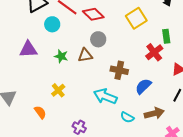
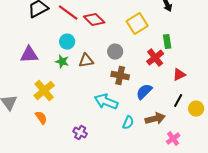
cyan circle: (52, 24) -> (67, 42), moved
gray circle: (98, 39) -> (115, 52), moved
yellow cross: (58, 90) -> (44, 91), moved, size x1.5
cyan semicircle: (127, 117) -> (128, 123), turned -96

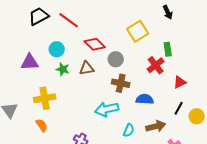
red diamond: (94, 20) -> (95, 44), moved
cyan circle: (67, 42) -> (57, 49), moved
yellow cross: (44, 91) -> (45, 98), turned 30
blue semicircle: (144, 92) -> (145, 99), turned 48
cyan arrow: (106, 102) -> (107, 109), turned -35

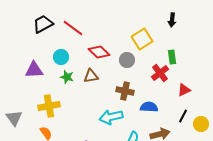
black arrow: (168, 12) -> (172, 20), turned 32
gray circle: (116, 59) -> (127, 60), moved

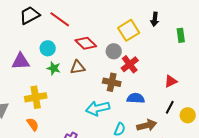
black arrow: (172, 20) -> (155, 19), moved
green rectangle: (172, 57) -> (181, 35), moved
red cross: (160, 73) -> (130, 64), moved

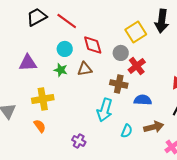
black arrow: (155, 19) -> (162, 21), size x1.6
red diamond: (86, 43) -> (93, 45), turned 30
cyan circle: (48, 48) -> (65, 49), moved
cyan arrow: (98, 108) -> (105, 110), turned -60

